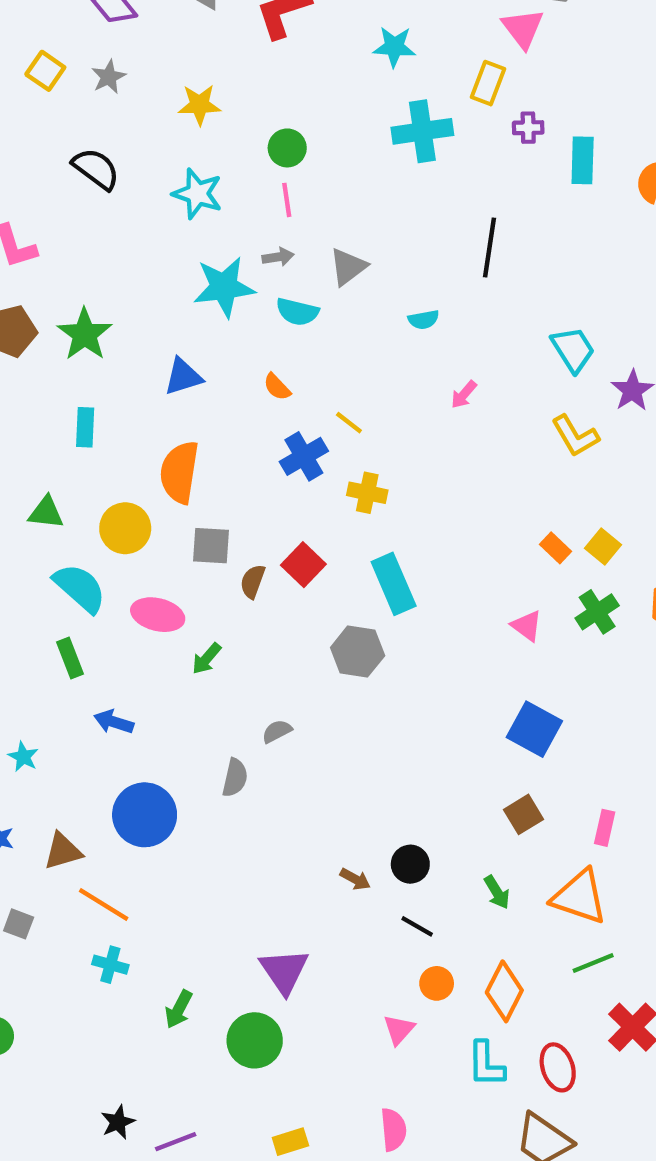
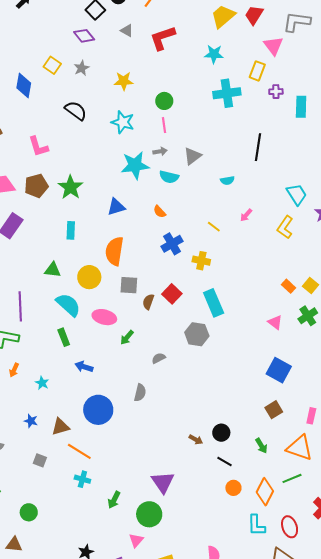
yellow line: (349, 423) -> (214, 227), moved
yellow L-shape: (575, 436) -> (285, 227), moved, turned 65
gray semicircle: (277, 731) -> (159, 358), moved
green line: (593, 963) -> (292, 478), moved
pink triangle: (399, 1030) -> (136, 540), moved

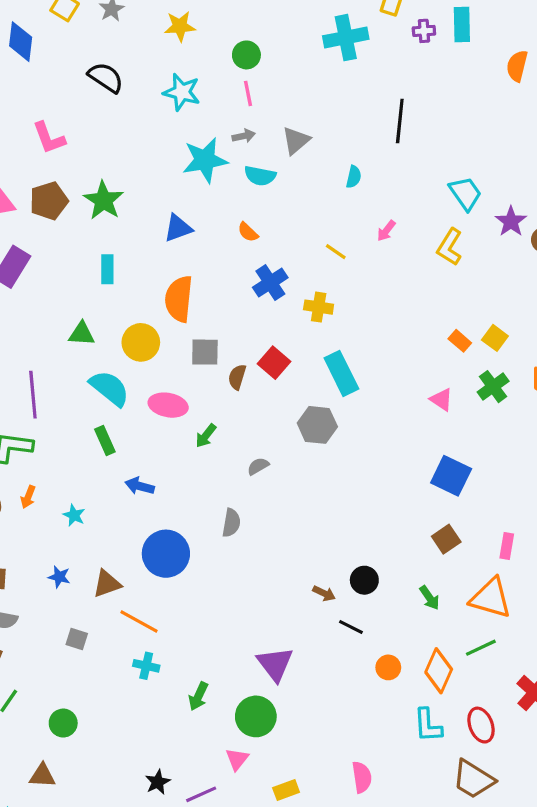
cyan rectangle: (301, 107) -> (462, 25), moved
cyan semicircle: (227, 180) -> (354, 177), turned -64
black line: (224, 461) -> (351, 627), moved

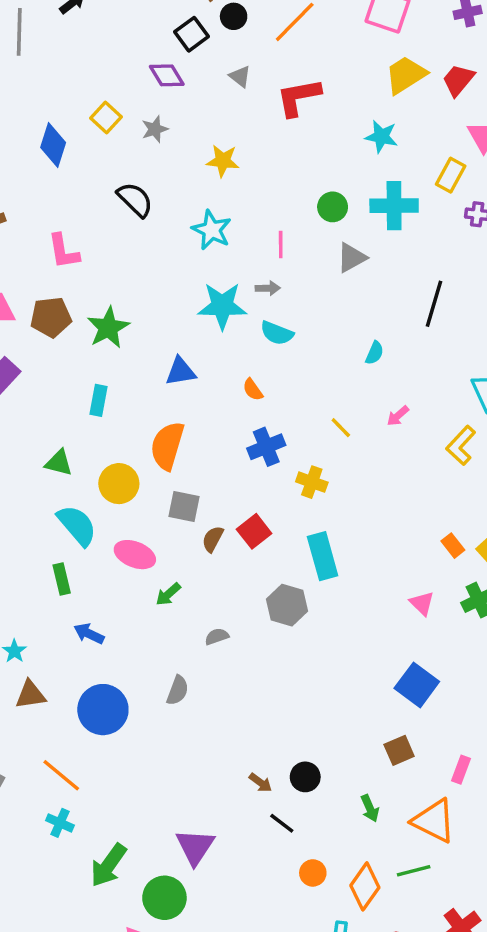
green circle: (246, 55) -> (333, 207), moved
gray triangle: (296, 141) -> (352, 258), moved
brown triangle: (107, 584) -> (30, 695), moved
green arrow: (198, 696) -> (109, 865), size x1.5

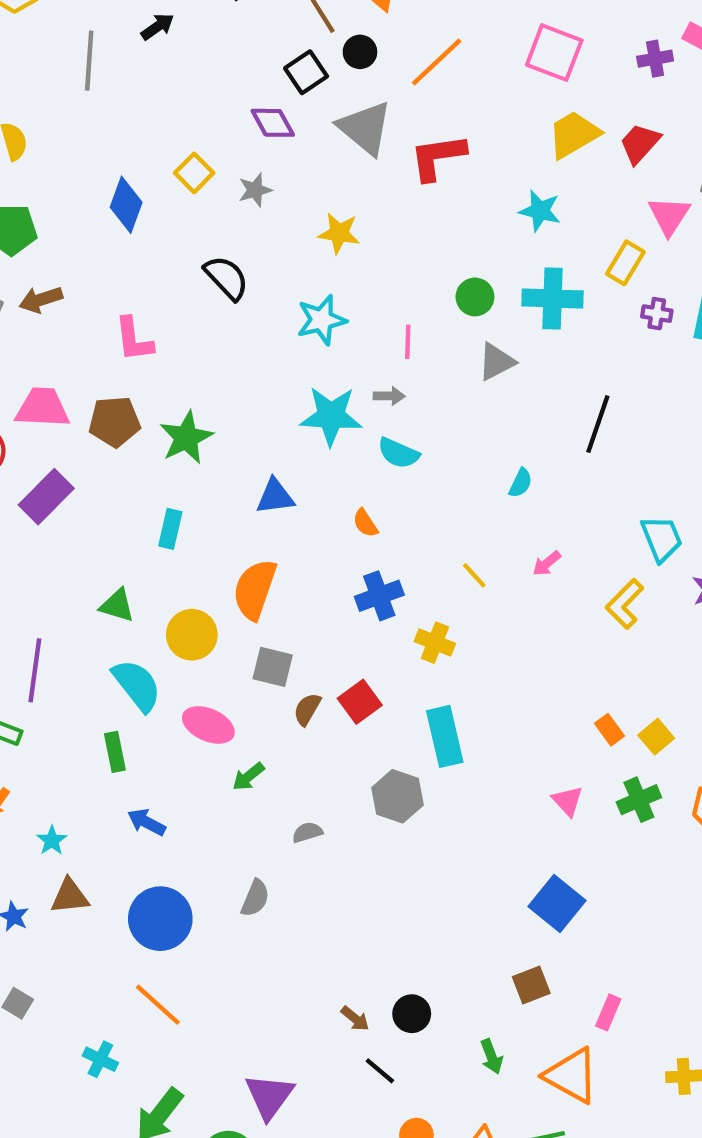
gray triangle: (240, 76) -> (365, 128), size x2.0
cyan star: (212, 230) -> (321, 320), turned 30
orange line: (61, 775) -> (158, 1005), moved

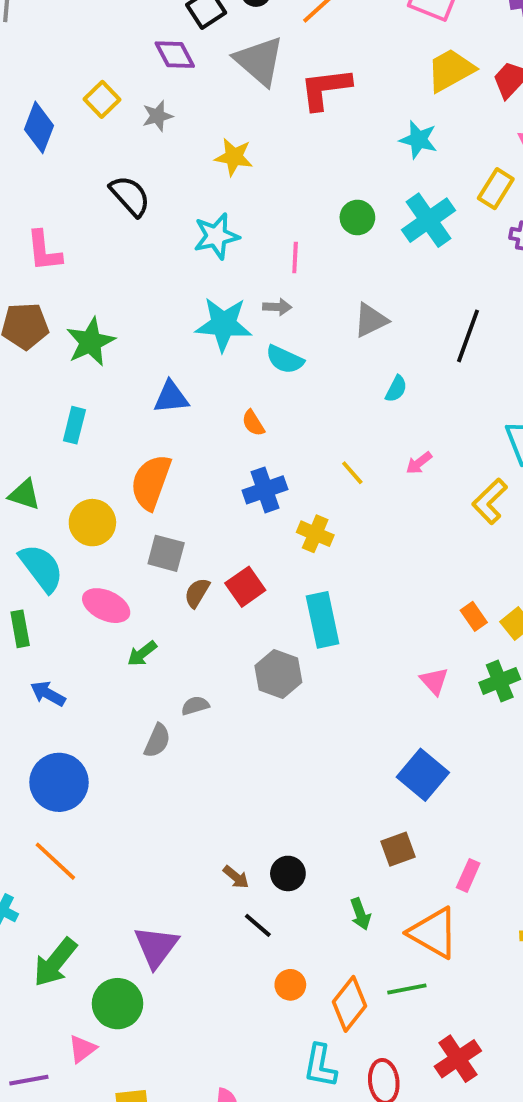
cyan cross: (553, 298) -> (428, 220), turned -38
gray triangle: (496, 362) -> (371, 320), moved
gray semicircle: (255, 898) -> (157, 741), moved

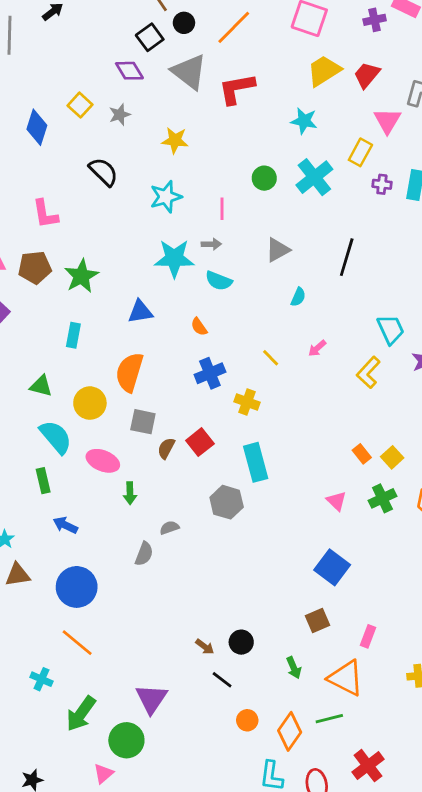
green arrow: (142, 654) -> (130, 493), turned -50

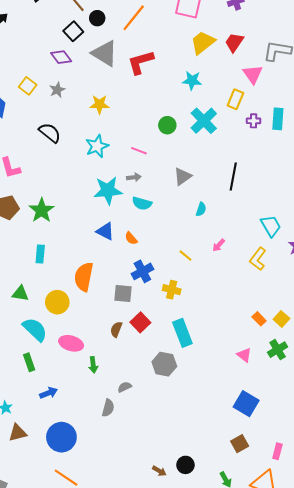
pink line: (222, 209) -> (139, 151), turned -63
blue triangle: (140, 312) -> (105, 231), moved, turned 42
gray square: (143, 422) -> (123, 294), moved
blue arrow: (65, 525) -> (49, 393), turned 138

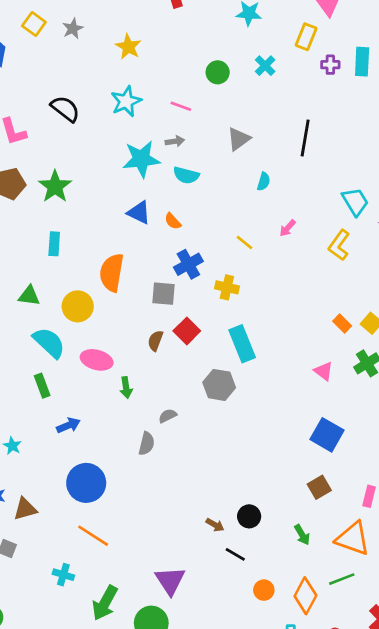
yellow star: (99, 104) -> (128, 47), turned 30
cyan cross: (204, 121) -> (265, 66), size x0.6
black semicircle: (50, 133) -> (65, 109), moved
brown triangle: (18, 433) -> (25, 509), moved

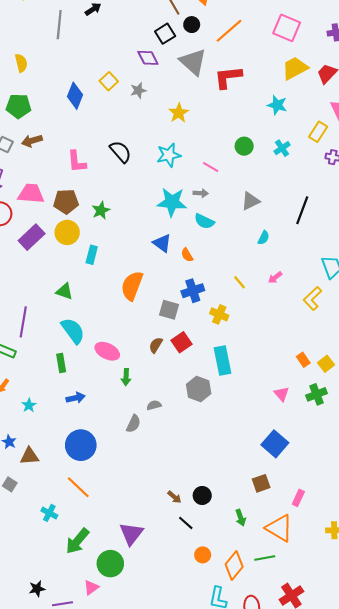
green star: (55, 187) -> (101, 210), size x0.7
yellow circle: (78, 306) -> (67, 232), moved

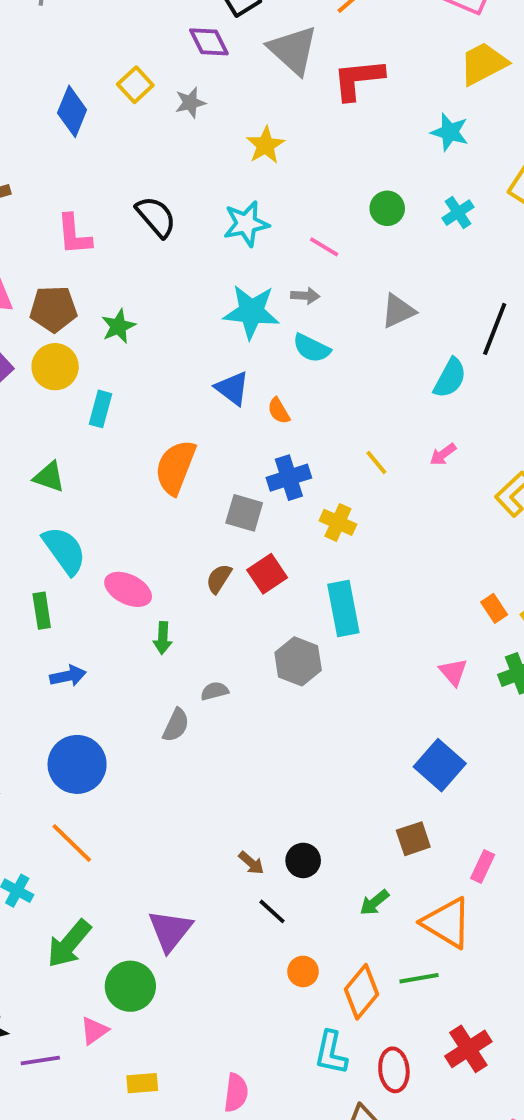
cyan semicircle: (264, 238) -> (450, 378), moved, size x1.5
green arrow: (241, 518) -> (374, 902), turned 70

